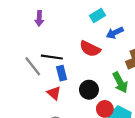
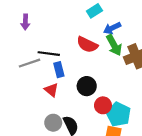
purple arrow: (39, 18) -> (25, 22), moved
gray line: (33, 66) -> (29, 63), turned -70
green arrow: (120, 82) -> (114, 45), moved

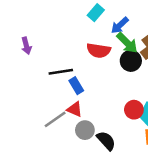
gray line: (29, 63) -> (55, 119), moved
black circle: (87, 86) -> (131, 61), moved
gray circle: (53, 123) -> (85, 130), moved

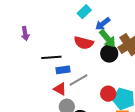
blue rectangle: (76, 86) -> (63, 70), turned -72
gray line: (55, 119) -> (78, 80), moved

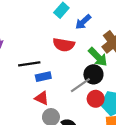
green arrow: (108, 39) -> (98, 57), moved
black circle: (109, 54) -> (93, 74), moved
gray line: (78, 80) -> (80, 85), moved

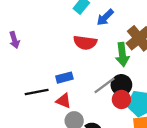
green arrow: (98, 57) -> (122, 54), turned 40
black line: (29, 64) -> (37, 92), moved
black circle: (93, 74) -> (121, 85), moved

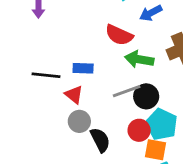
green arrow: (122, 54) -> (139, 59), moved, turned 90
red circle: (121, 99) -> (139, 130), moved

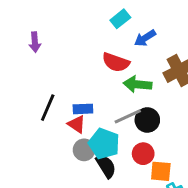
blue rectangle: (83, 68) -> (83, 109), moved
black line: (46, 75) -> (48, 108), turned -68
cyan pentagon: (162, 124) -> (104, 144), moved

